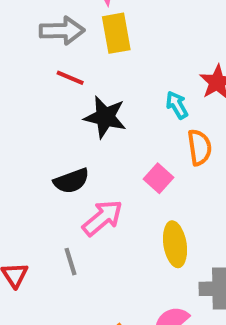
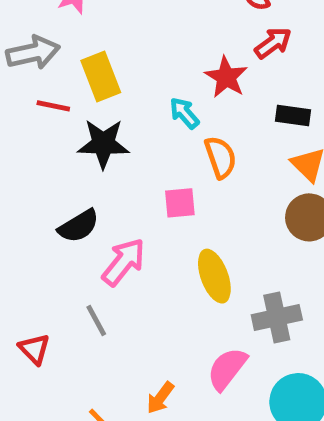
yellow rectangle: (116, 33) -> (101, 76), moved
pink square: (158, 178) -> (180, 203), turned -36

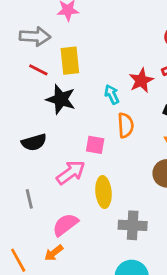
pink arrow: (124, 262) -> (71, 173), moved
pink semicircle: (227, 369) -> (65, 225), moved

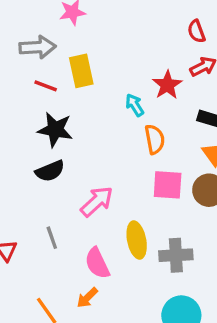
black star: (61, 99) -> (55, 130), moved
pink square: (95, 145) -> (168, 185), moved, size x1.4
yellow ellipse: (103, 192) -> (137, 240), moved
pink semicircle: (65, 225) -> (97, 263), turned -72

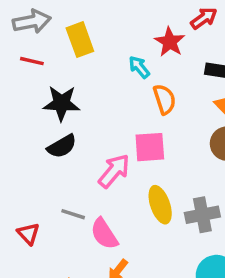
red line: (46, 86) -> (32, 61), moved
pink square: (168, 185) -> (150, 147), moved
gray line: (52, 238) -> (73, 214), turned -45
pink semicircle: (97, 263) -> (104, 234), moved

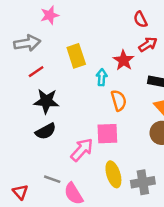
yellow rectangle: (80, 40) -> (76, 56), moved
red line: (32, 61) -> (36, 72), moved, turned -49
cyan arrow: (139, 67) -> (102, 77), turned 42

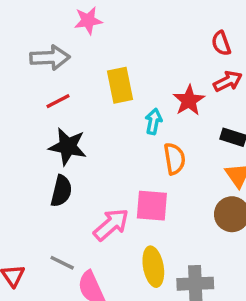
black semicircle: (46, 131) -> (61, 191), turned -55

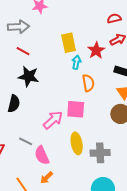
red semicircle: (221, 43) -> (114, 18), turned 96
yellow rectangle: (120, 85) -> (69, 43), moved
red line: (58, 101) -> (23, 51), turned 56
black semicircle: (61, 191) -> (14, 104), moved

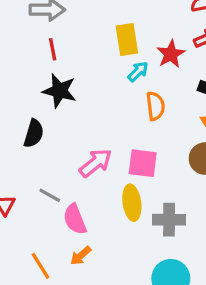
red line: (23, 51) -> (53, 49), turned 48
cyan arrow: (76, 62) -> (138, 72), turned 32
pink square: (76, 109) -> (143, 163), moved

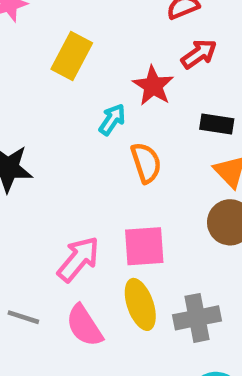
yellow rectangle: (127, 40) -> (72, 56), moved, turned 48
pink semicircle: (75, 219) -> (84, 326), moved

